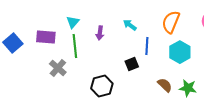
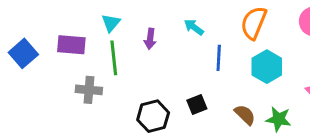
black square: (132, 64) -> (197, 104), moved
gray cross: (58, 68) -> (89, 90), turned -36

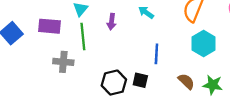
blue line: (219, 58) -> (156, 54), moved
black square: (197, 104) -> (140, 80), moved, turned 35

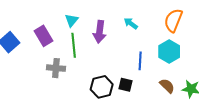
purple arrow: (112, 22) -> (100, 32), size x1.5
purple rectangle: (50, 26) -> (44, 36), turned 54
cyan hexagon: (204, 43) -> (169, 51), moved

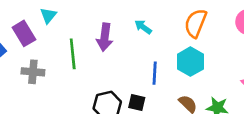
cyan triangle: (72, 20) -> (48, 15), moved
purple rectangle: (44, 36) -> (24, 33), moved
gray cross: (56, 68) -> (33, 72), moved

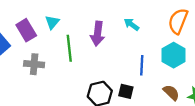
cyan triangle: (48, 15) -> (52, 22), moved

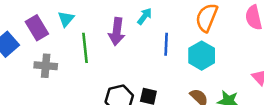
cyan arrow: (132, 25) -> (145, 16), moved, turned 91
blue line: (142, 65) -> (166, 44), moved

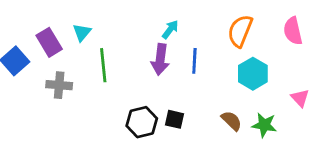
purple arrow: (117, 32) -> (160, 59), moved
cyan hexagon: (202, 56) -> (253, 74), moved

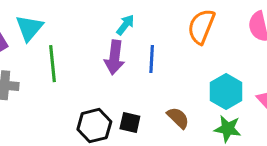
cyan triangle: (82, 32) -> (29, 28), size x1.4
cyan hexagon: (253, 74) -> (226, 92), moved
brown semicircle: (232, 121) -> (178, 118), moved

